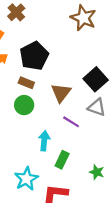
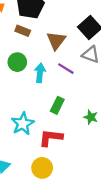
green circle: (24, 105) -> (17, 62), moved
cyan arrow: (44, 141) -> (40, 73), moved

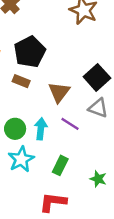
green circle: (17, 62) -> (15, 129), moved
cyan star: (23, 124) -> (21, 159), moved

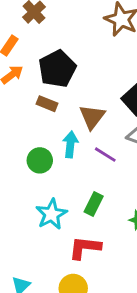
cyan arrow: (41, 129) -> (70, 144), moved
cyan star: (21, 159) -> (51, 214), moved

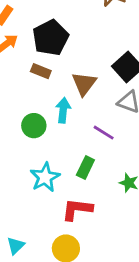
purple line: (105, 155) -> (104, 133), moved

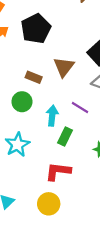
brown rectangle: (41, 71) -> (34, 77), moved
cyan arrow: (63, 110) -> (52, 116), moved
cyan star: (45, 177) -> (17, 145), moved

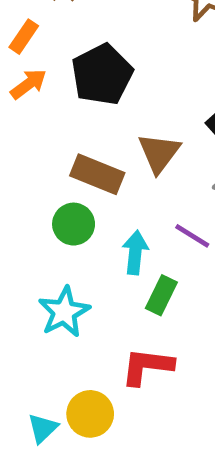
brown rectangle: (34, 77) -> (97, 174), size x1.5
yellow circle: (49, 204) -> (90, 414), moved

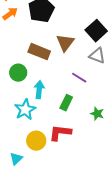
green circle: (74, 224) -> (18, 73), moved
cyan arrow: (135, 253) -> (39, 90), moved
yellow circle: (90, 414) -> (36, 141), moved

